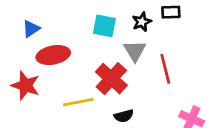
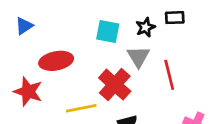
blue triangle: (31, 29) -> (24, 26), moved

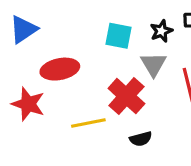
blue triangle: (24, 26) -> (23, 29), size x1.4

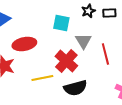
black star: (161, 31) -> (88, 11), moved
black semicircle: (141, 139) -> (75, 88), size x1.6

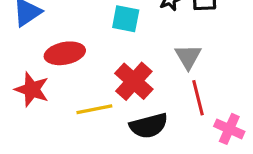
gray triangle: (83, 41) -> (188, 57), moved
red line: (105, 54) -> (198, 98), moved

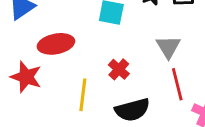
red cross: (134, 81) -> (119, 69), size x0.6
yellow line: (94, 109) -> (83, 95), turned -72

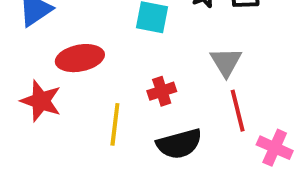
red cross: (119, 69) -> (162, 91), turned 30

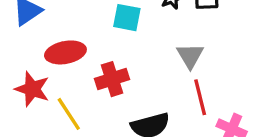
red cross: (162, 91) -> (112, 79), moved, size x1.4
yellow line: (115, 124) -> (69, 114), moved, turned -40

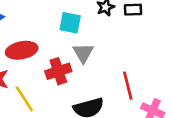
gray triangle: (190, 56) -> (83, 53), moved

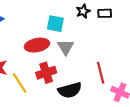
red ellipse: (22, 50) -> (37, 45), moved
red cross: (58, 71) -> (46, 73), moved

